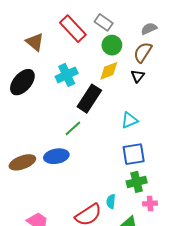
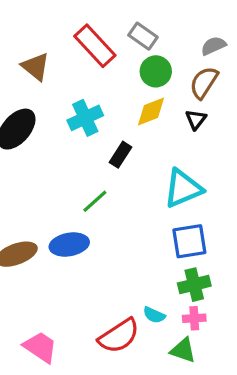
black rectangle: (89, 99) -> (121, 155), size x0.6
cyan triangle: (129, 120) -> (183, 188), size x1.5
cyan semicircle: (111, 201) -> (154, 315), turned -72
pink cross: (150, 204) -> (194, 318), moved

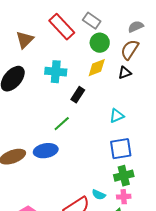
brown triangle: (36, 67) -> (25, 40), turned 36
cyan cross: (85, 118) -> (56, 72), turned 30
black triangle: (196, 119) -> (125, 73), turned 32
cyan triangle: (183, 188) -> (117, 116), size x0.6

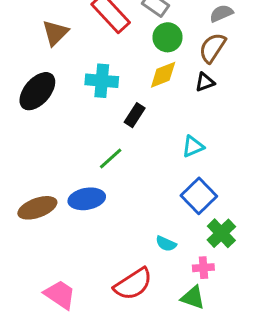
blue square: (121, 149) -> (199, 196), turned -35
green cross: (124, 176) -> (221, 233), moved, turned -30
cyan semicircle: (99, 195) -> (166, 244), moved

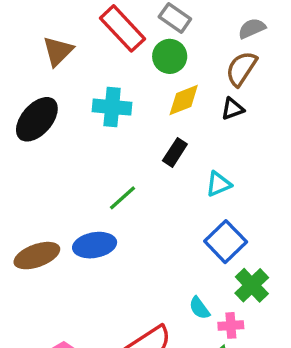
green circle: (168, 37) -> (170, 56), moved
black rectangle: (135, 115) -> (175, 152), moved
cyan semicircle: (166, 244) -> (199, 308), moved, turned 30

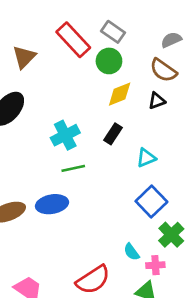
brown semicircle: (241, 69) -> (163, 70), turned -88
cyan cross: (112, 107) -> (65, 135), moved, turned -32
green line: (123, 198) -> (73, 168), turned 30

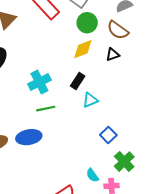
green circle: (109, 61) -> (87, 23), moved
cyan triangle: (146, 158) -> (90, 100), moved
blue square: (151, 202) -> (108, 135), size x0.7

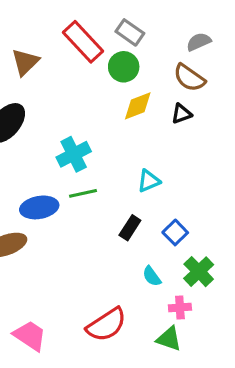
green circle: (87, 23) -> (124, 67), moved
black rectangle: (78, 81) -> (130, 228), moved
blue ellipse: (29, 137) -> (39, 207), moved
cyan semicircle: (92, 175) -> (152, 276), moved

